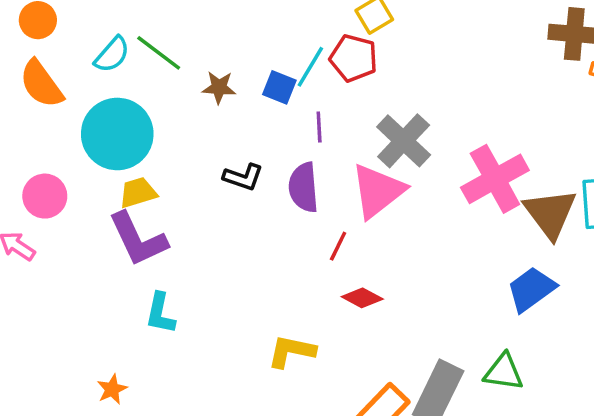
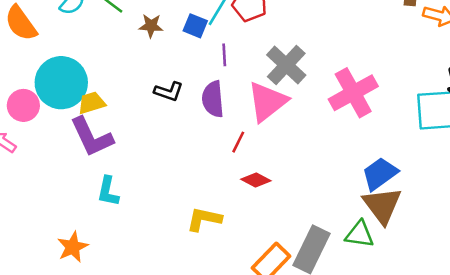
cyan circle: (117, 134) -> (61, 83), moved
brown triangle: (550, 213) -> (382, 205), moved
orange star: (112, 389) -> (73, 247), size x1.4

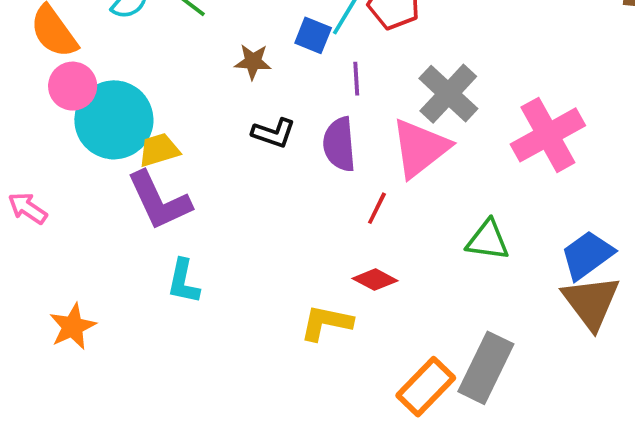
brown star: (151, 26) -> (253, 62), moved
pink circle: (23, 105) -> (73, 86), moved
red diamond: (256, 180) -> (375, 280), moved
green triangle: (360, 234) -> (488, 240), moved
orange star: (73, 247) -> (73, 327), moved

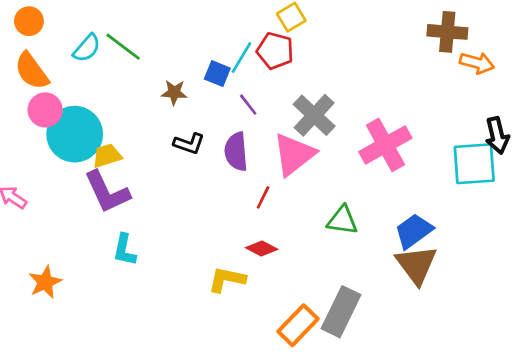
purple line: (356, 79) -> (248, 105), turned -35

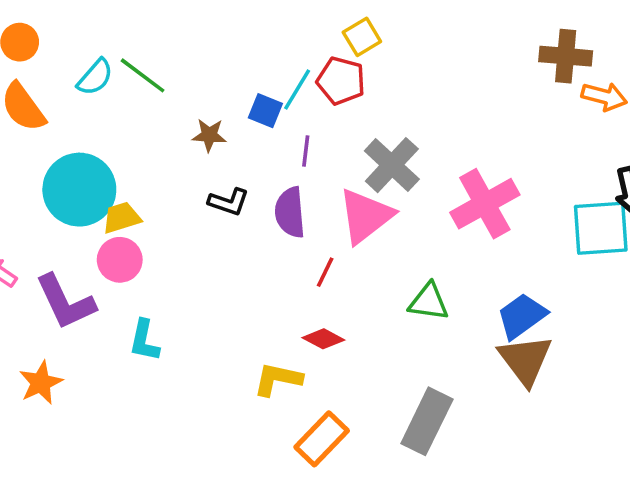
purple line: (248, 105) -> (306, 151), turned 45
pink circle: (45, 110) -> (120, 260), moved
purple L-shape: (107, 192) -> (65, 302), moved
orange rectangle: (298, 325) -> (322, 439), moved

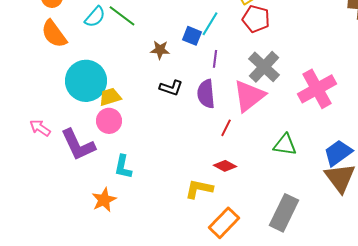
red pentagon: (341, 81) -> (256, 19), moved
orange star: (41, 383) -> (104, 200), moved

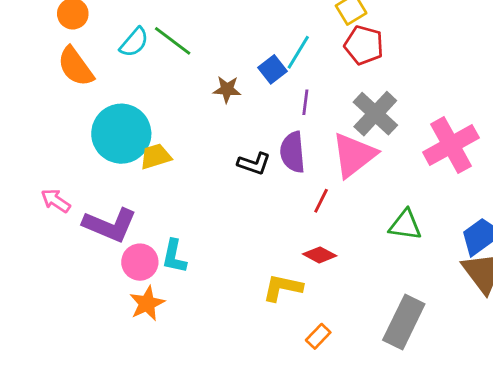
blue square: (192, 36) -> (273, 69), turned 30
black L-shape: (171, 88) -> (254, 164), moved
pink circle: (109, 121) -> (140, 262), moved
purple L-shape: (78, 145) -> (110, 225), turned -42
orange rectangle: (224, 223) -> (318, 336), size x0.6

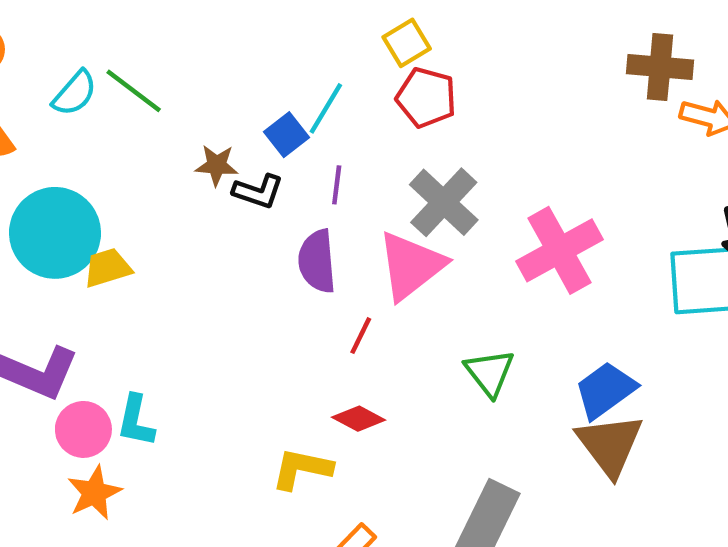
black L-shape: (254, 164) -> (258, 191), moved
green triangle: (405, 225) -> (490, 373), turned 44

